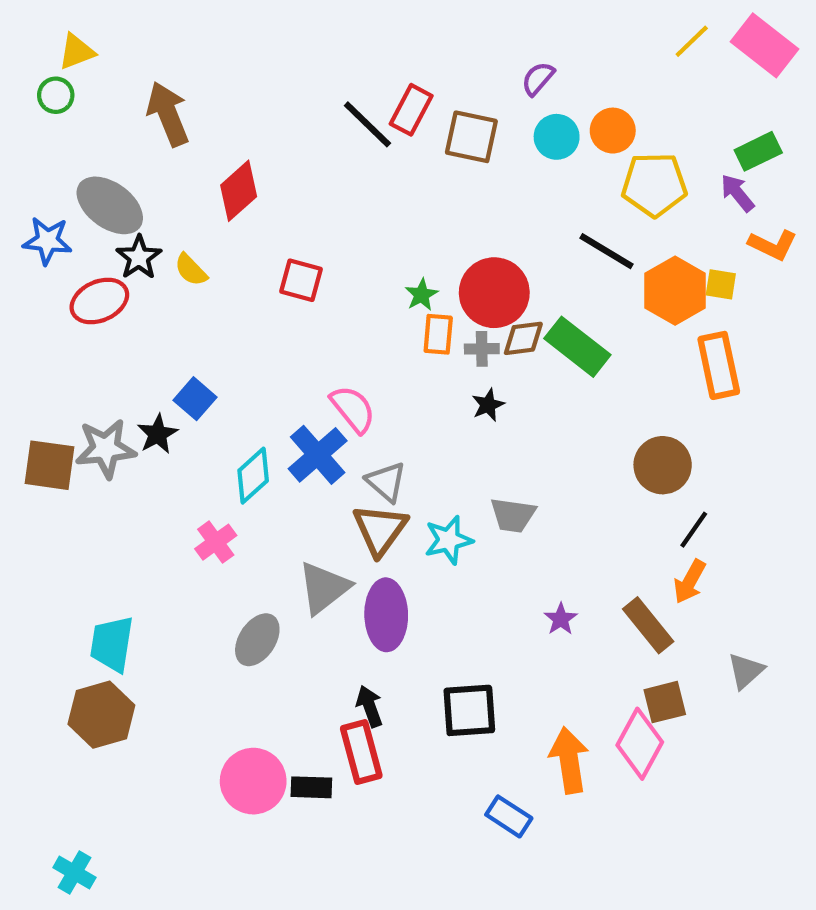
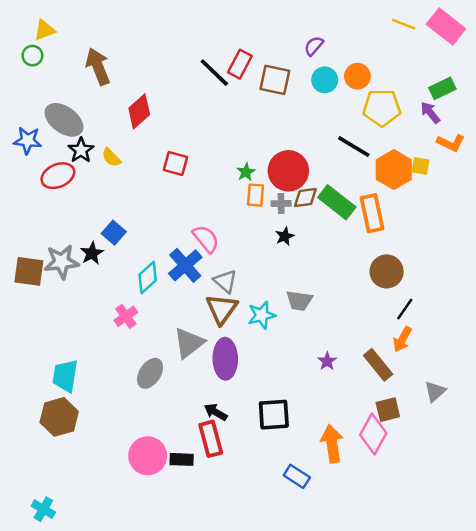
yellow line: (692, 41) -> (404, 24), turned 65
orange rectangle: (719, 365) -> (372, 213), moved
black arrow: (370, 706) -> (216, 412), turned -40

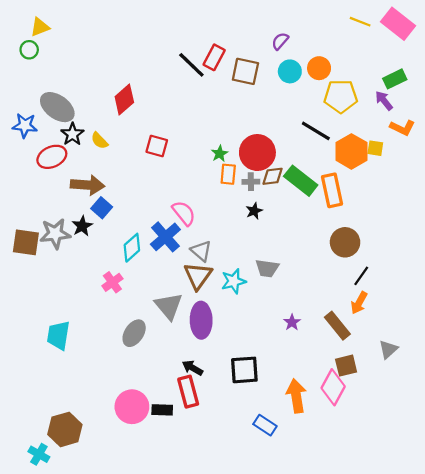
brown arrow: (98, 66) -> (88, 185), moved, turned 116
gray triangle: (189, 343) -> (169, 306), turned -32
brown hexagon: (59, 417) -> (65, 429), moved

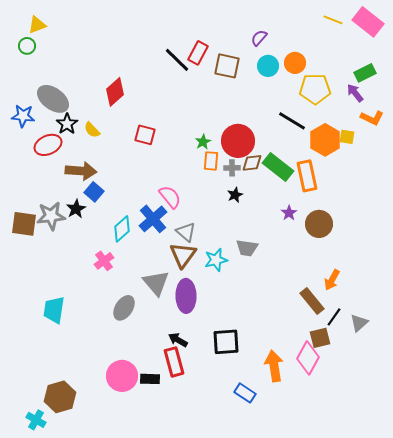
black line: (361, 276) -> (334, 317), moved
purple star: (292, 322) -> (289, 213), moved

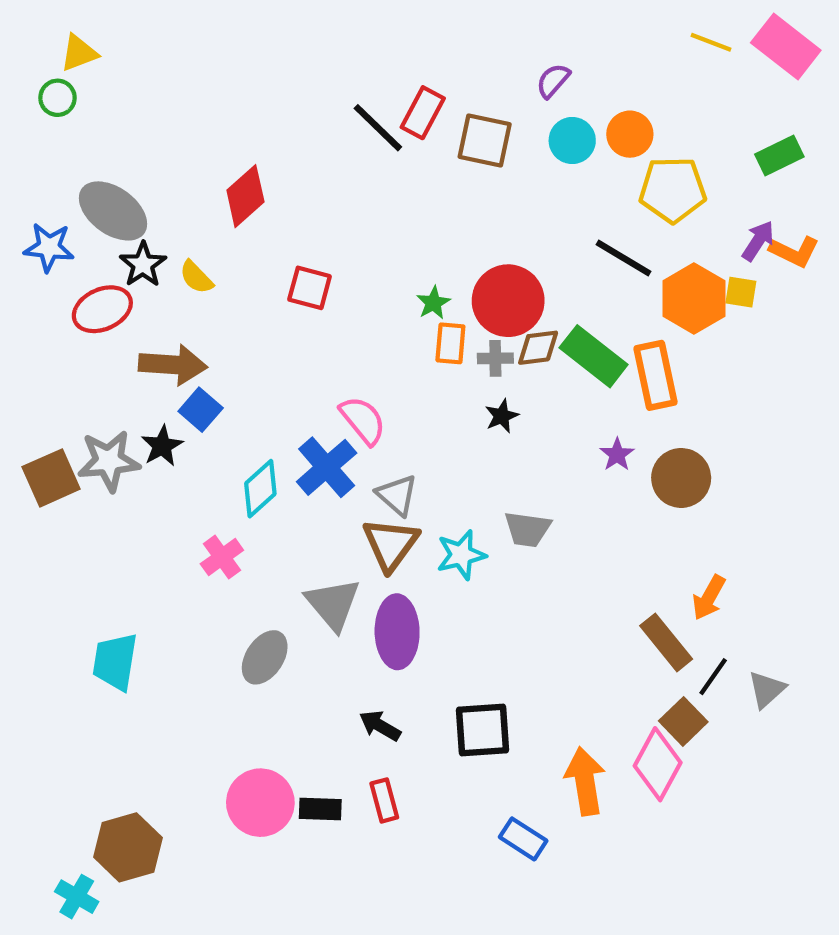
purple arrow: (355, 93) -> (758, 241), moved, turned 72
brown square: (24, 224) -> (51, 478), turned -32
brown square: (320, 338) -> (683, 721), turned -30
red rectangle: (174, 362) -> (384, 800), moved, size x0.7

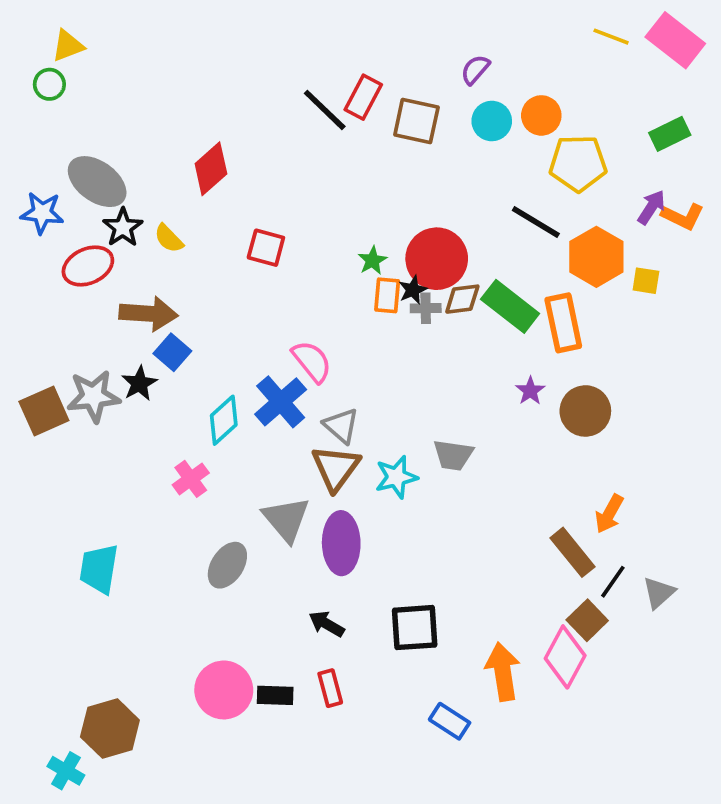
yellow square: (741, 292) -> (646, 281), moved
black star: (502, 416) -> (413, 290), moved

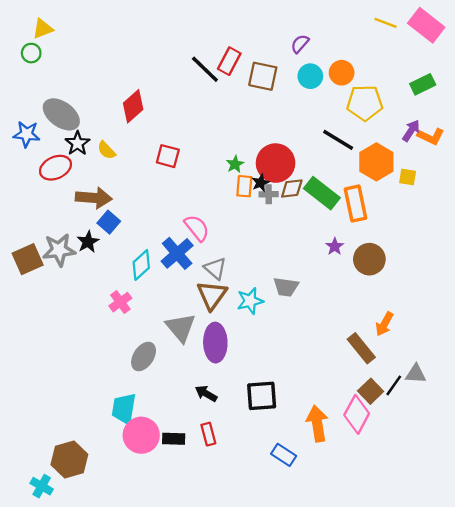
cyan trapezoid: (99, 569) -> (124, 409), moved
black line: (613, 582) -> (394, 385), moved
gray triangle: (659, 593) -> (416, 374), turned 45

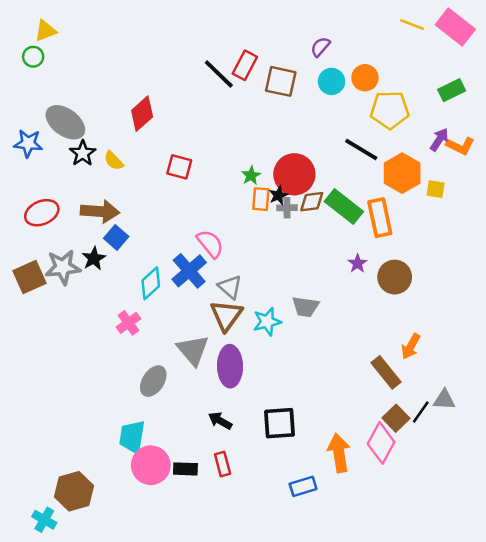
red ellipse: (56, 168) -> (42, 213), moved
blue rectangle: (284, 455) -> (303, 486), turned -50

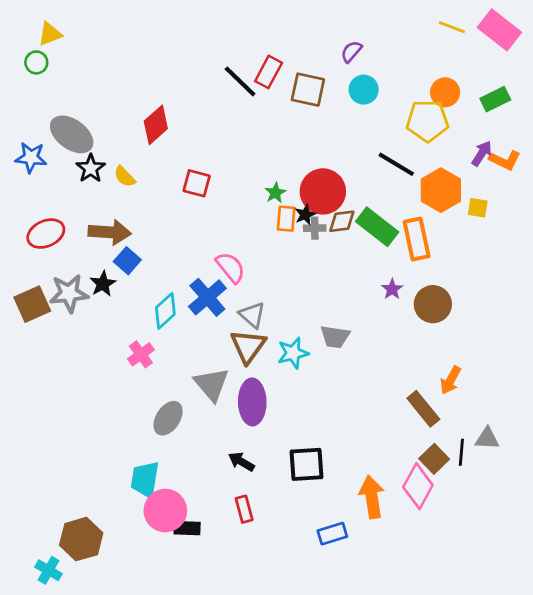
orange circle: (365, 78) -> (445, 92), moved
black line: (421, 412) -> (461, 452), turned -30
black rectangle: (185, 469) -> (187, 528), moved

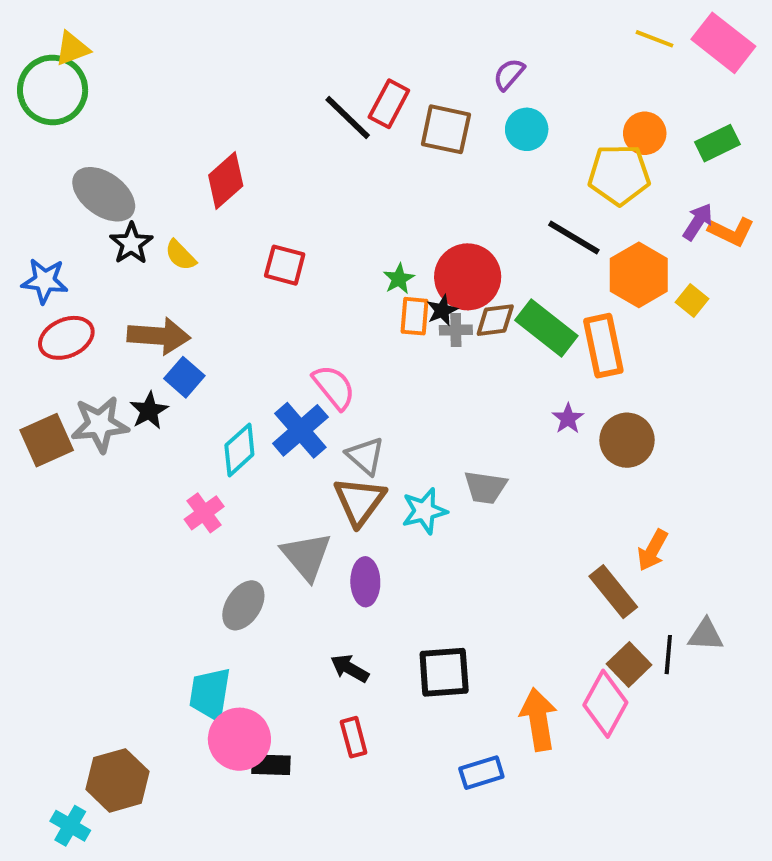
green circle: (36, 62) -> (53, 90), size x2.0
blue star: (31, 158) -> (45, 281), moved
yellow square: (478, 208) -> (692, 300), turned 30
purple ellipse: (252, 402) -> (365, 582), size x0.7

